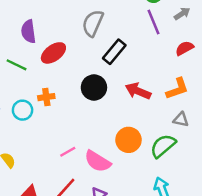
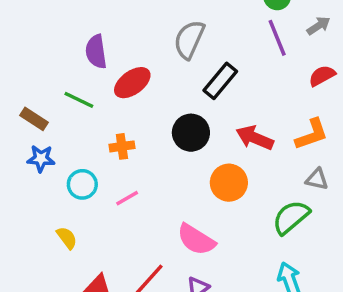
cyan circle: (23, 110) -> (82, 184), moved
orange circle: (128, 140) -> (229, 183), moved
pink line: (68, 152) -> (127, 198), moved

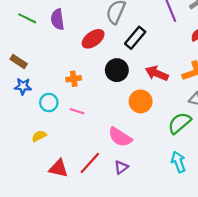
red ellipse: (132, 83) -> (93, 39), moved
green line: (79, 100) -> (27, 18), moved
pink line: (127, 198) -> (77, 111), turned 48
yellow semicircle: (67, 238) -> (39, 136), turned -80

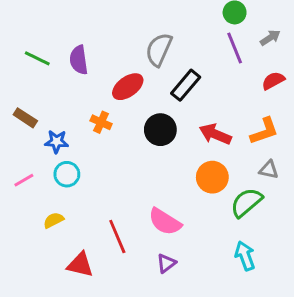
orange cross: (74, 79) -> (101, 122), moved, turned 32
blue star: (23, 86) -> (56, 142), moved
orange circle: (141, 101) -> (212, 177), moved
pink line: (77, 111) -> (24, 180), moved, turned -48
red line: (90, 163) -> (117, 237), moved, turned -65

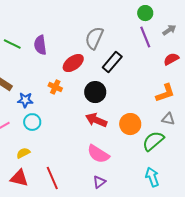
red arrow: (215, 134) -> (96, 120), moved
red line: (117, 237) -> (52, 178), moved
red triangle: (80, 265) -> (19, 178), moved

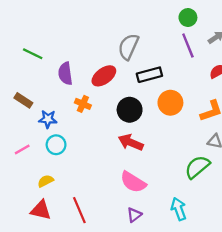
purple semicircle: (40, 45) -> (65, 74), moved
black rectangle: (112, 62) -> (149, 75), turned 35
orange circle: (130, 124) -> (170, 103), moved
cyan arrow: (152, 177) -> (179, 209), moved

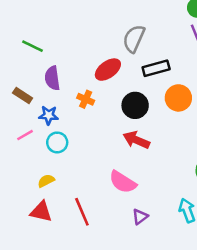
purple semicircle: (65, 74) -> (52, 78), moved
pink line: (22, 149) -> (25, 135), moved
pink semicircle: (133, 182) -> (123, 182), moved

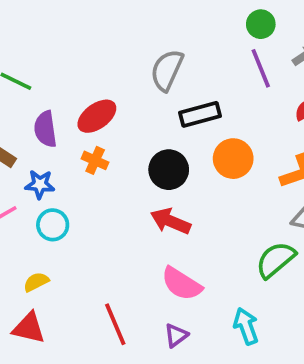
red ellipse: (108, 70) -> (97, 116), moved
pink semicircle: (123, 182) -> (182, 284), moved
red line: (82, 212) -> (115, 324), moved

